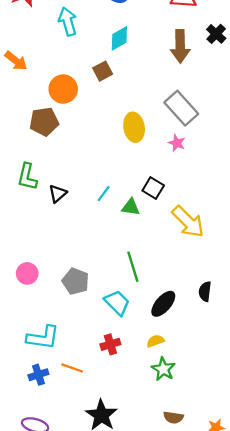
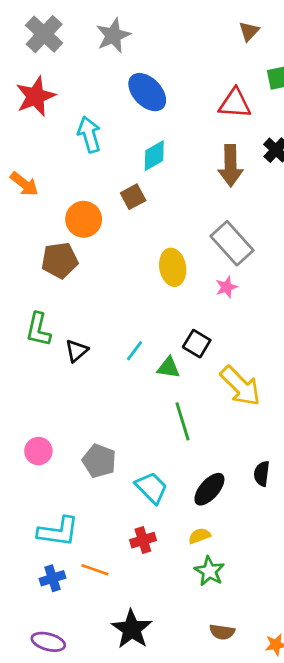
pink star: (177, 143) -> (226, 287), turned 30
green line: (133, 267) -> (183, 421), moved

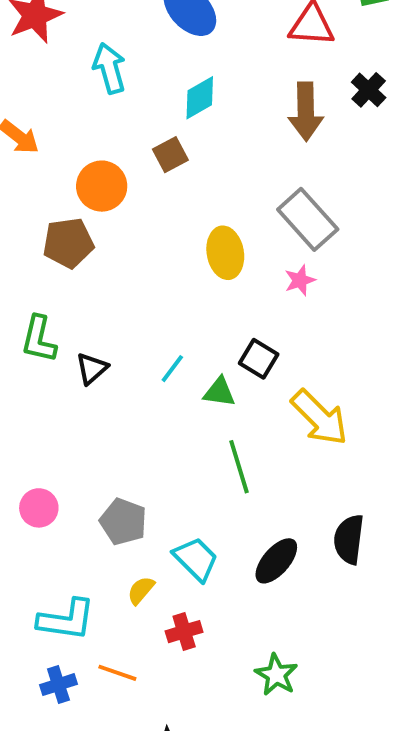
black semicircle: (262, 474) -> (349, 539), size x1.4
yellow semicircle: (200, 536) -> (141, 590), moved, turned -30

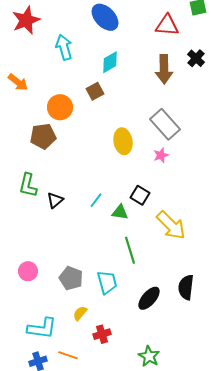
cyan trapezoid: (196, 559) -> (107, 282), moved, turned 30

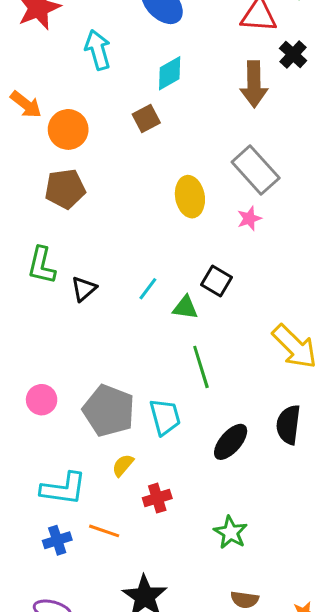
black cross: (196, 58) -> (293, 54), moved
orange circle: (60, 107) -> (68, 129), moved
yellow arrow: (171, 225) -> (295, 347), moved
gray pentagon: (71, 278) -> (109, 411), size x1.4

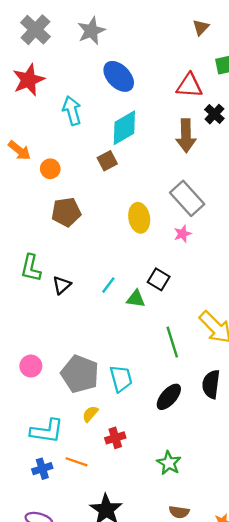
cyan diamond: (170, 73) -> (124, 128), size x1.4
orange circle: (68, 129) -> (50, 169), size x0.7
brown pentagon: (65, 189) -> (66, 212), moved
green line: (201, 367) -> (172, 342), moved

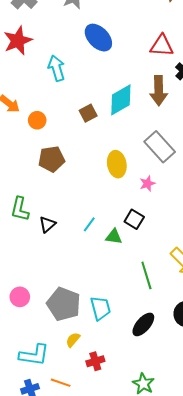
cyan diamond: (124, 128) -> (121, 100), moved
pink star: (183, 234) -> (147, 184), moved

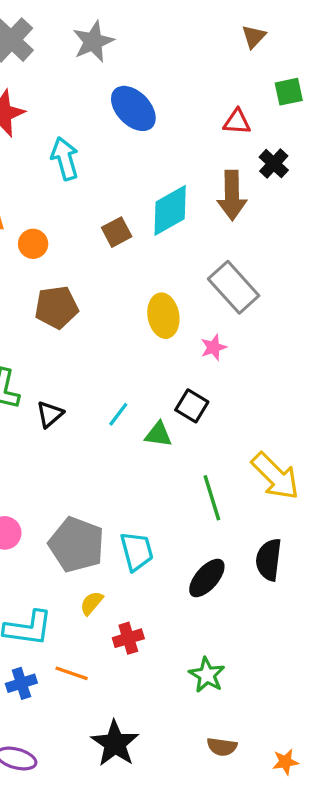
red triangle: (162, 46) -> (237, 122), size x0.7

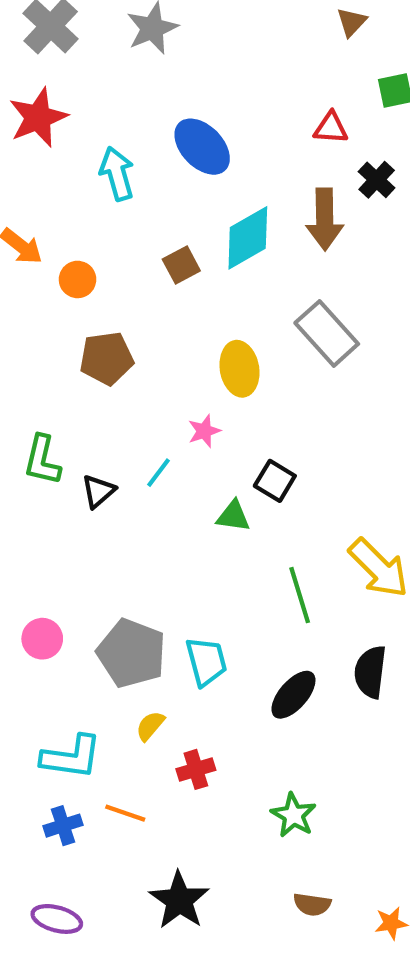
blue ellipse: (133, 108) -> (202, 147), moved
pink star: (214, 347) -> (204, 431), moved
cyan line: (118, 414) -> (159, 473), moved

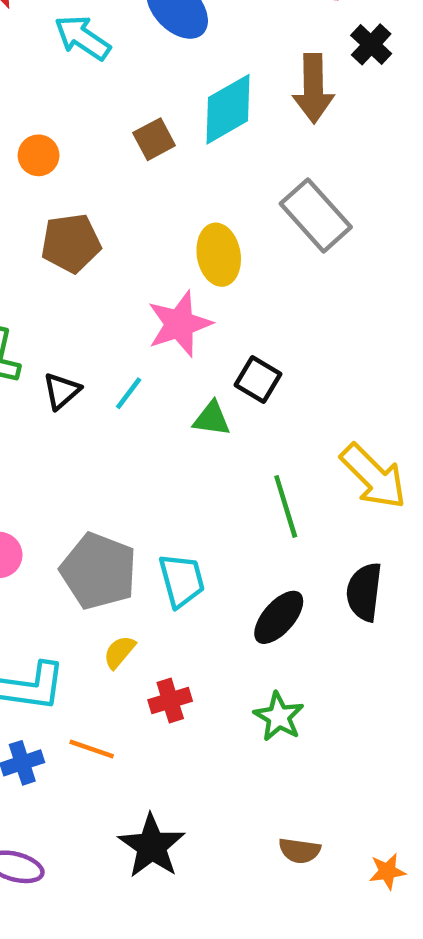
cyan arrow: (117, 174) -> (82, 38), turned -40
pink star: (204, 431) -> (179, 324), size x1.8
cyan line: (159, 473) -> (129, 393), moved
green star: (293, 815) -> (279, 717), moved

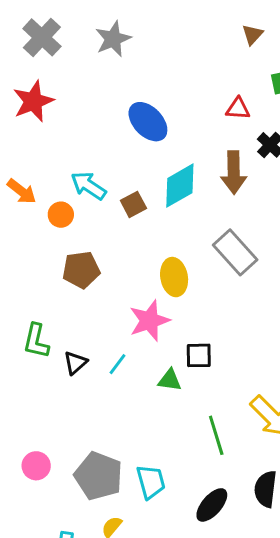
cyan arrow: (82, 38) -> (88, 186), moved
black square: (258, 379) -> (199, 355), turned -32

